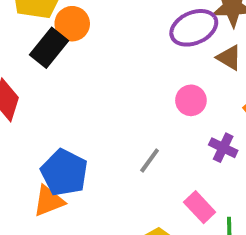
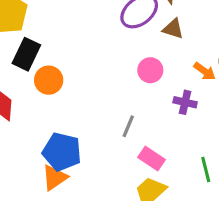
orange circle: (72, 24) -> (49, 80), moved
pink rectangle: (200, 207) -> (152, 159), moved

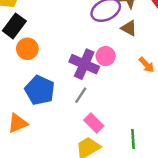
purple cross: (185, 102) -> (84, 64), moved, size x1.6
blue pentagon: (62, 152) -> (40, 90), moved

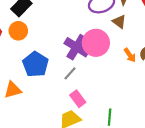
orange circle: (27, 49) -> (18, 31), moved
pink circle: (106, 56) -> (96, 43), size x1.6

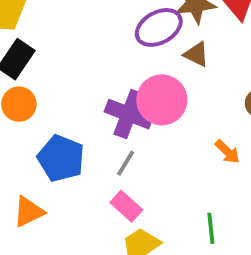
orange arrow: (130, 55) -> (227, 152), moved
pink rectangle: (78, 99) -> (126, 206), moved

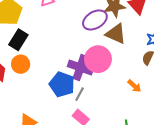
brown triangle: (196, 54) -> (116, 34), size x1.5
blue pentagon: (61, 158) -> (62, 84), moved

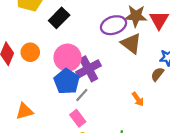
black rectangle: (18, 40) -> (59, 18), moved
pink circle: (98, 59) -> (68, 58), moved
purple cross: (80, 67) -> (88, 69), turned 30

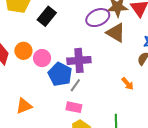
pink circle: (68, 58) -> (42, 58), moved, size x0.7
purple cross: (88, 69) -> (79, 60), turned 30
pink rectangle: (78, 118) -> (74, 107), turned -35

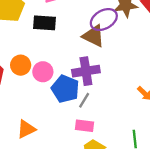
black rectangle: (47, 16) -> (44, 23), turned 60
brown triangle: (116, 33) -> (94, 36), moved

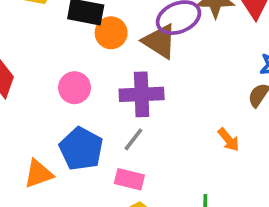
orange circle: (21, 65) -> (111, 33), moved
blue pentagon: (65, 89) -> (81, 149), moved

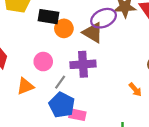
gray line: (133, 139) -> (60, 82), moved
blue pentagon: (81, 149) -> (62, 105), moved
orange triangle: (38, 174) -> (25, 86), moved

